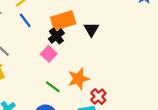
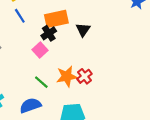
red cross: (98, 97) -> (84, 76), moved

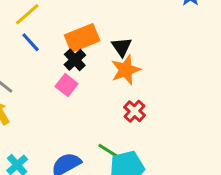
orange star: (67, 76) -> (126, 70), moved
green line: (41, 82) -> (108, 151), moved

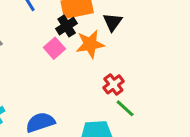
orange star: (126, 70) -> (90, 44), moved
green line: (108, 151) -> (125, 108), moved

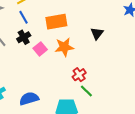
black triangle: (113, 22) -> (97, 33), moved
black cross: (67, 26) -> (24, 37), moved

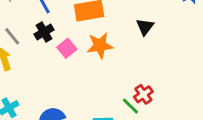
red cross: (79, 75) -> (143, 94), moved

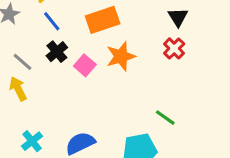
black triangle: (145, 27) -> (178, 17), moved
red cross: (143, 94) -> (174, 48), moved

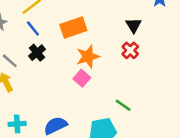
pink square: (85, 65) -> (82, 78), moved
cyan cross: (32, 141) -> (17, 124), turned 35

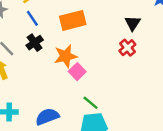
orange star: (88, 57) -> (66, 56), moved
green line: (123, 105) -> (91, 103), moved

